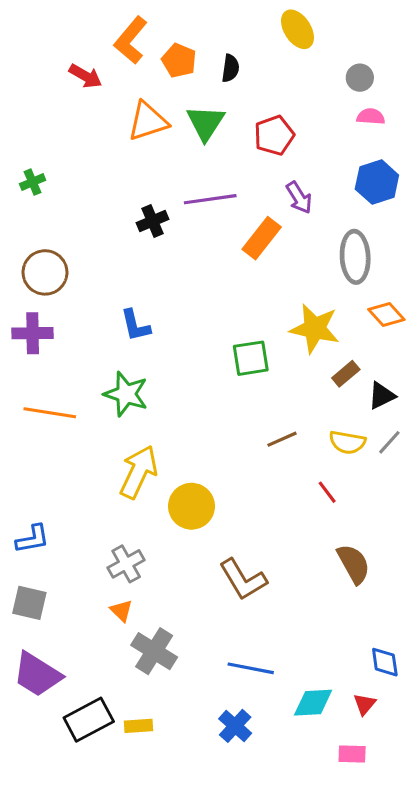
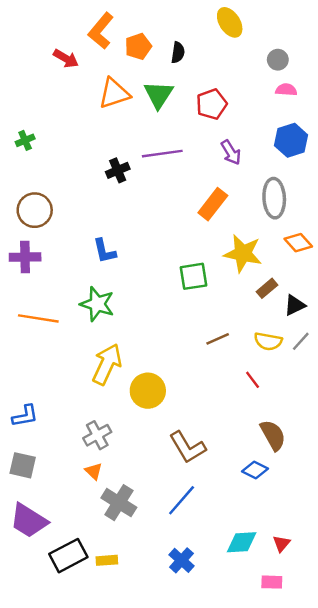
orange pentagon: (179, 60) -> (138, 46), turned 30
orange rectangle: (262, 238) -> (213, 204), moved
blue diamond: (385, 662) -> (255, 470), moved, turned -55
blue line: (251, 668) -> (182, 500), moved, turned -60

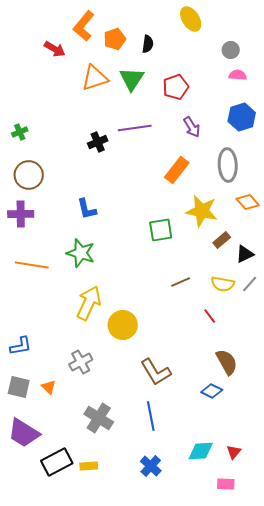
green cross: (25, 140) -> (20, 132), moved
orange triangle: (94, 471) -> (49, 387), moved
blue line: (182, 500) -> (151, 416), turned -52

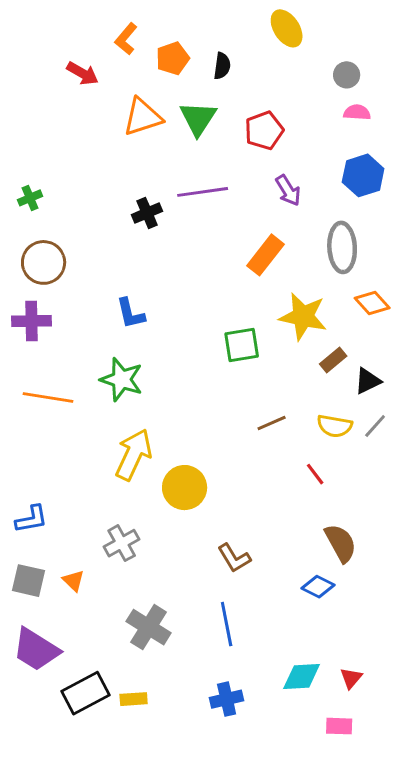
orange L-shape: (84, 26) -> (126, 39), size x0.7
brown L-shape: (156, 372) -> (234, 558), size x0.7
blue cross: (151, 466) -> (227, 699), turned 35

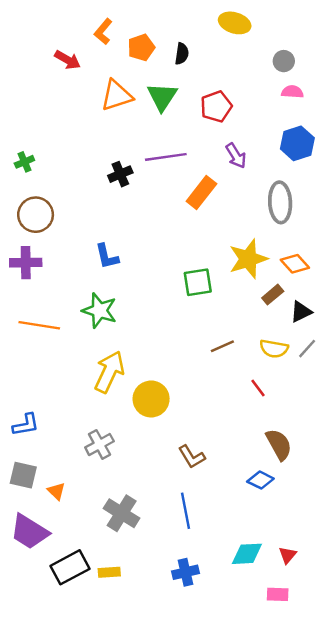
yellow ellipse: (287, 28) -> (235, 23), turned -40
orange rectangle: (266, 255) -> (201, 193), moved
orange diamond: (372, 303) -> (295, 264), moved
yellow star: (303, 316) -> (248, 259), turned -30
orange triangle: (74, 581) -> (56, 491), moved

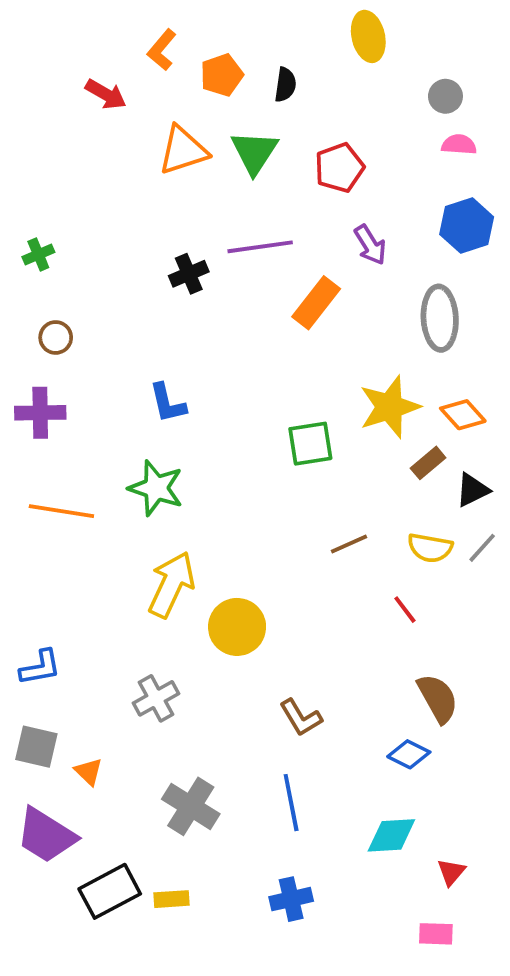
yellow ellipse: (235, 23) -> (368, 36), turned 60
brown circle: (36, 215) -> (56, 337), size x0.6
cyan diamond: (247, 554) -> (391, 835), moved

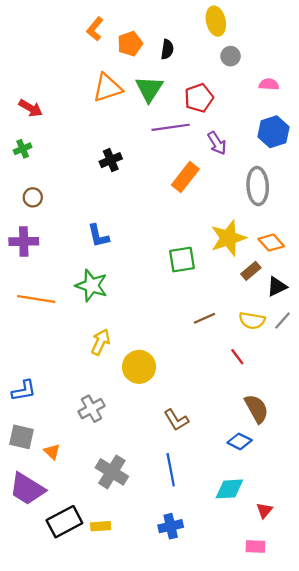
red arrow: (106, 94) -> (31, 108), moved
gray circle: (445, 96) -> (231, 56), moved
purple line: (260, 247) -> (171, 127), moved
yellow arrow: (171, 584) -> (101, 342), size x0.7

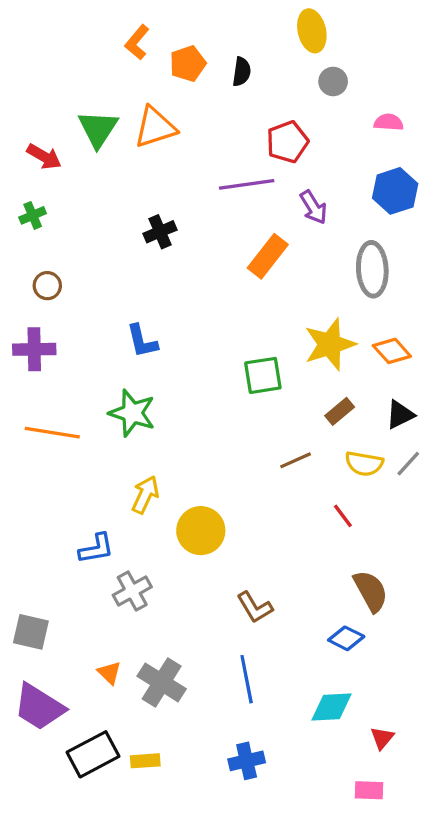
green triangle: (149, 89) -> (98, 129), moved
brown rectangle: (251, 271) -> (340, 411), moved
blue L-shape: (24, 391) -> (96, 549), moved
orange triangle: (52, 452) -> (109, 673), moved

